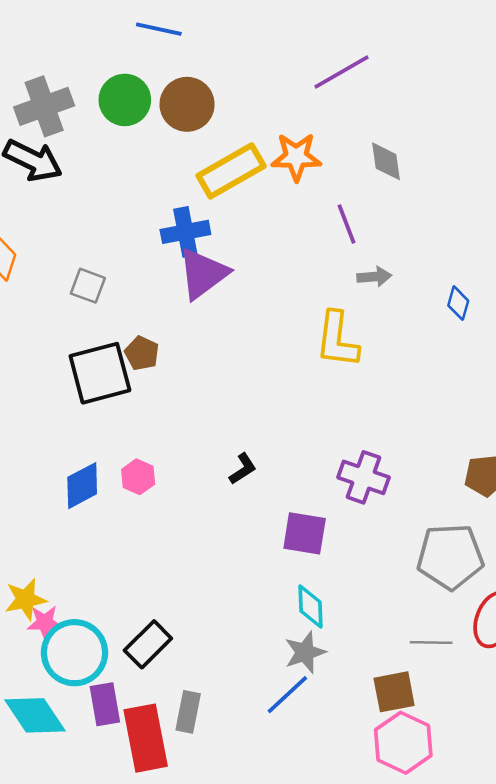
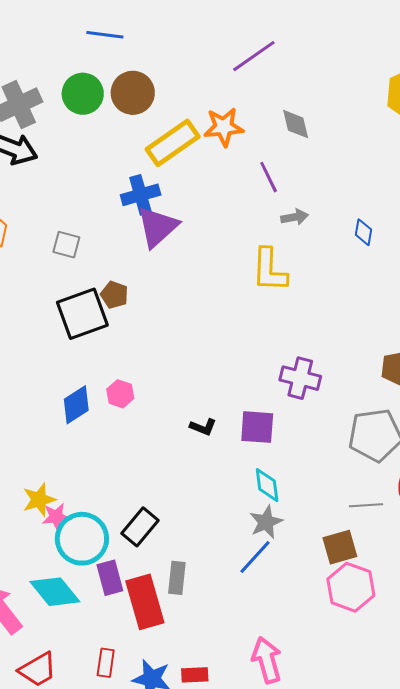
black L-shape: (243, 469) -> (203, 427), moved, turned 60

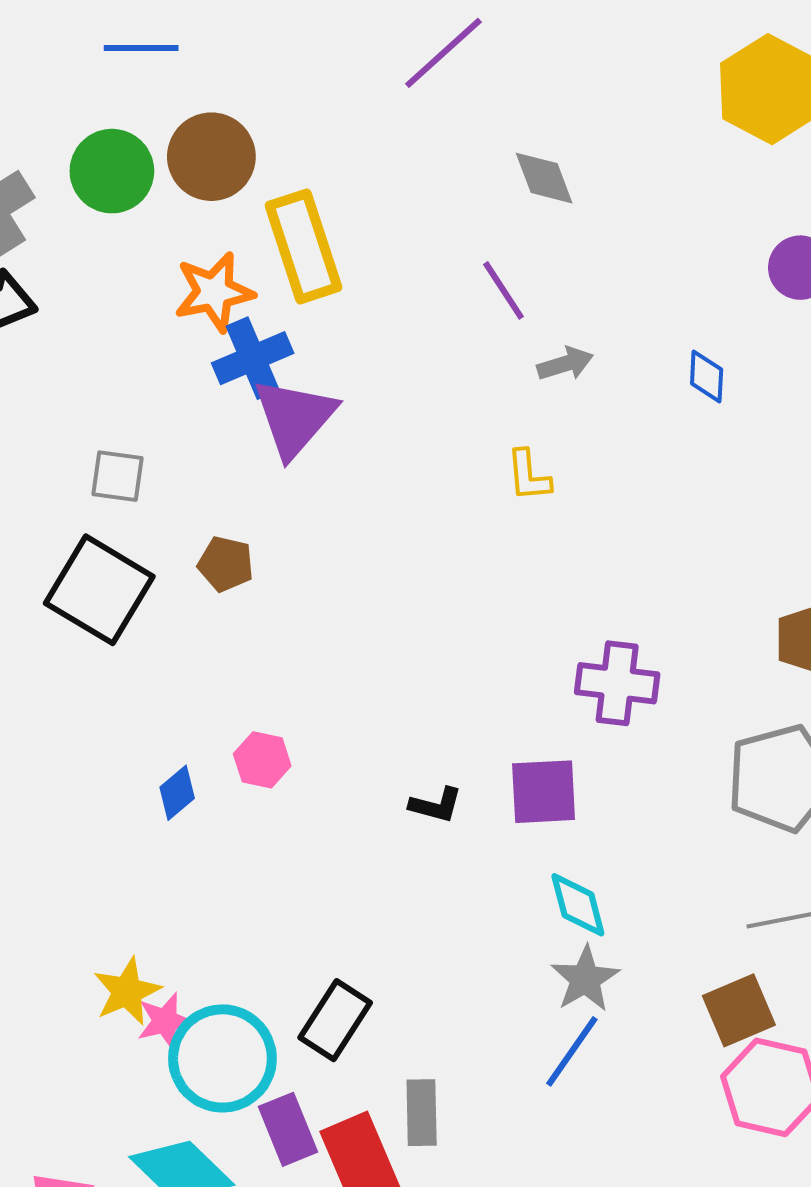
orange star: (224, 127) -> (214, 292), moved
yellow rectangle: (173, 143) -> (304, 246), turned -66
yellow L-shape: (269, 270) -> (529, 476), size x0.6
black square: (82, 314) -> (99, 590), moved, turned -32
blue diamond: (76, 405) -> (177, 793), size x0.7

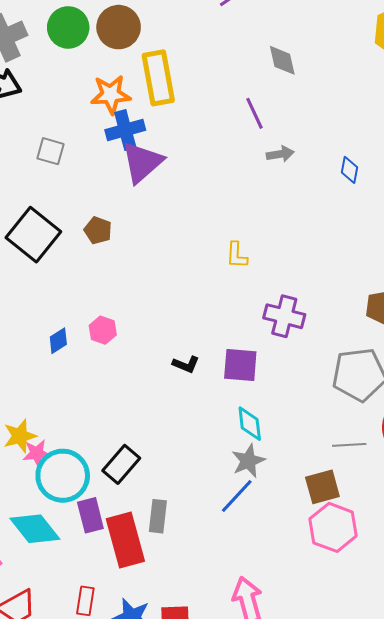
gray square: (118, 476) -> (51, 151), moved
yellow L-shape: (529, 476) -> (237, 255), moved

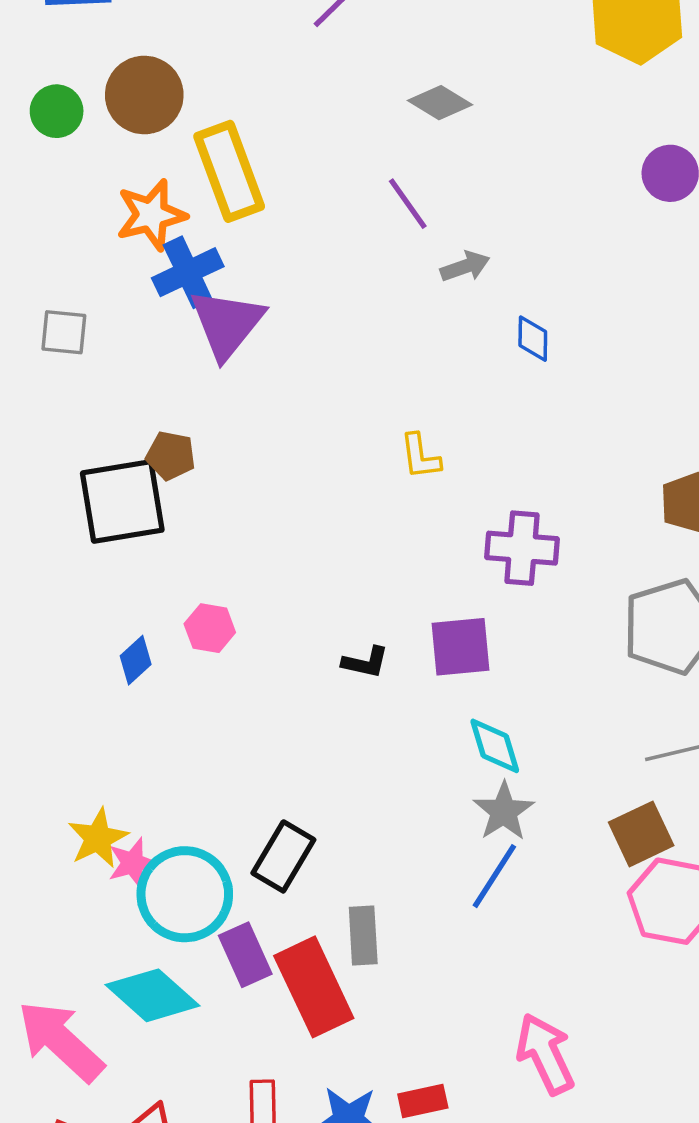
green circle: (68, 27) -> (57, 111), size x0.7
gray diamond: (282, 60) -> (440, 103), turned -36
blue diamond: (350, 170) -> (533, 339), moved
black square: (33, 235) -> (122, 502), moved, turned -38

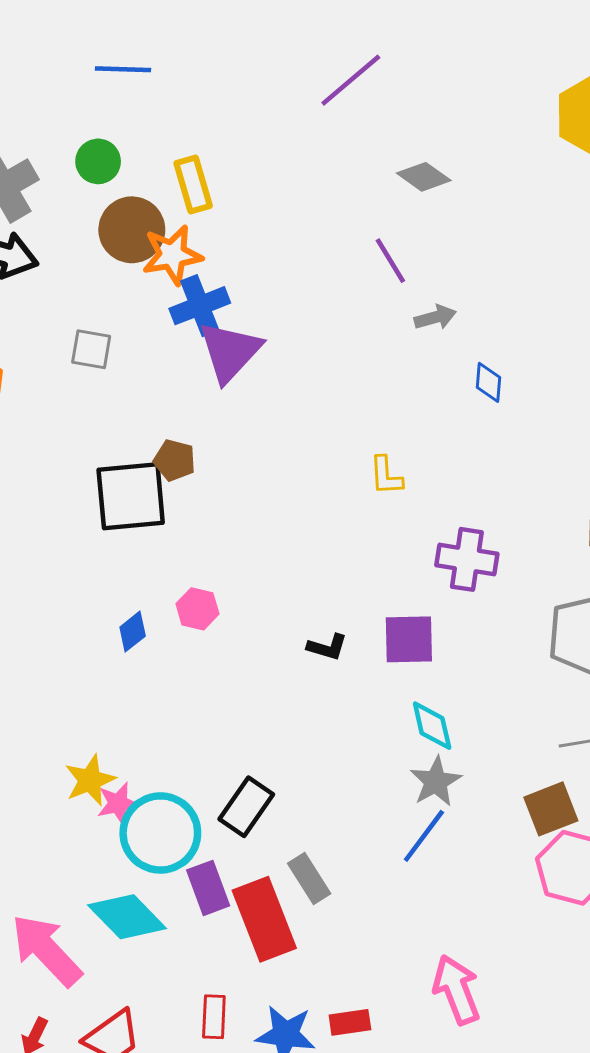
brown circle: (144, 95) -> (132, 230), moved
yellow rectangle: (229, 171) -> (193, 185), moved, size x0.7
gray rectangle: (363, 935) -> (309, 879), turned -33

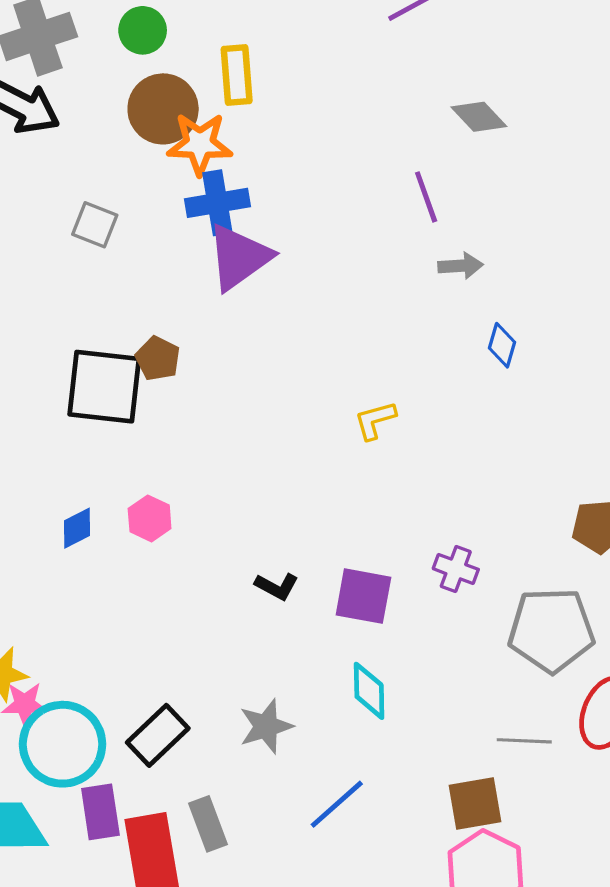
yellow L-shape: (386, 476) -> (375, 420), turned 66
purple cross: (467, 559) -> (456, 569), moved, size x0.7
gray star: (436, 782) -> (266, 726), moved

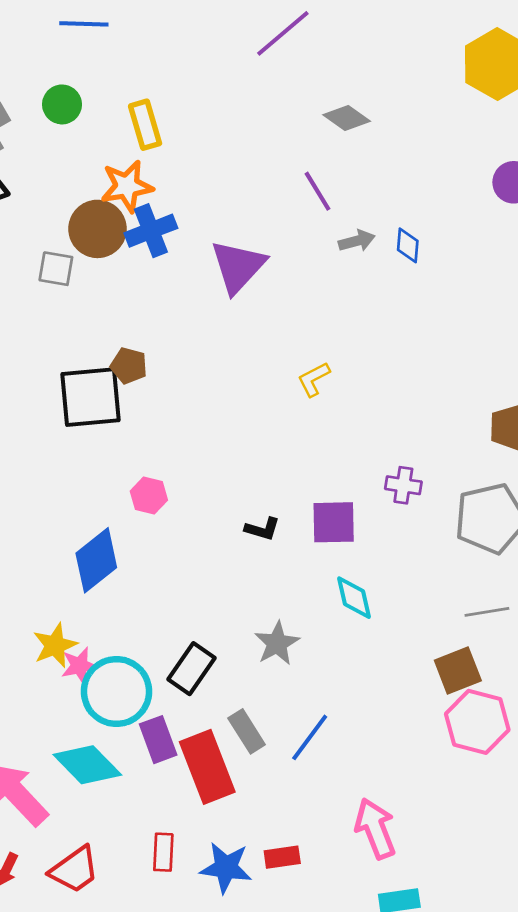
brown circle: (163, 109) -> (98, 229), moved
purple triangle: (239, 257) -> (238, 266), moved
blue diamond: (502, 345) -> (408, 245), moved
blue diamond: (77, 528) -> (96, 560), moved, size x1.8
blue line: (337, 804) -> (310, 737), moved

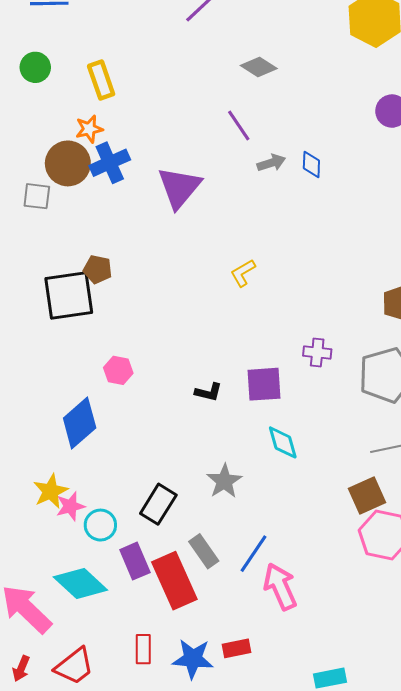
orange star: (127, 186) -> (89, 129), size x0.7
cyan circle: (116, 692) -> (100, 525), size x0.6
pink arrow: (375, 828) -> (280, 587), moved

